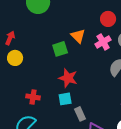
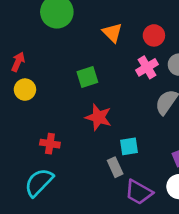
orange triangle: (78, 36) -> (112, 33), moved
cyan square: (65, 99) -> (129, 146), moved

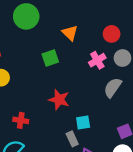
red circle: (154, 35) -> (112, 34), moved
green square: (87, 77) -> (50, 58), moved

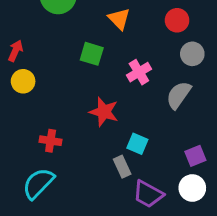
green square: (50, 58) -> (92, 54), turned 35
pink cross: (97, 60) -> (139, 72), moved
cyan square: (83, 123) -> (137, 144), turned 32

